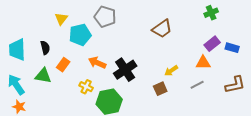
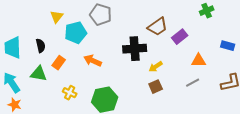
purple rectangle: (212, 44) -> (180, 37), moved
black cross: (125, 70) -> (135, 49), moved, turned 30
yellow arrow: (171, 71) -> (156, 67), moved
yellow cross: (86, 87) -> (70, 93), moved

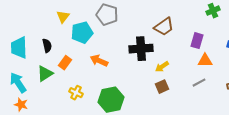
purple rectangle: (180, 37) -> (197, 41), moved, turned -35
green triangle: (39, 74) -> (45, 74), turned -42

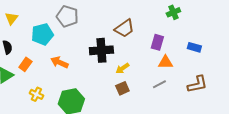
yellow triangle: (63, 17) -> (11, 18), moved

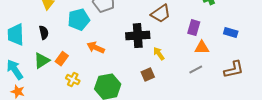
orange rectangle: (25, 64) -> (62, 59), moved
yellow arrow: (122, 68) -> (159, 54), turned 88
brown square: (122, 88) -> (148, 75), moved

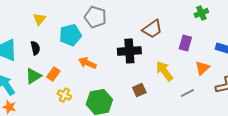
orange triangle: (202, 48) -> (202, 68), moved, turned -42
yellow arrow: (159, 54) -> (164, 71), moved, size x1.5
gray line: (196, 70) -> (187, 93), moved

